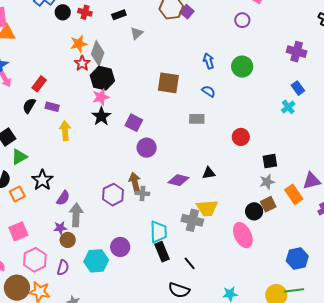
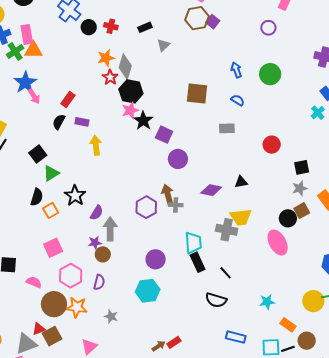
black star: (101, 116) -> (143, 121), moved
cyan hexagon: (96, 261) -> (148, 291), moved

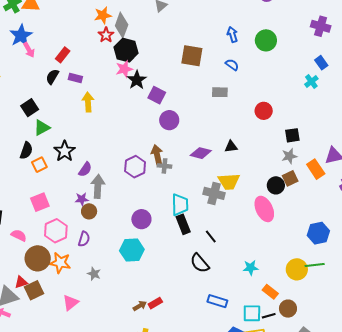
black semicircle: (216, 300) -> (200, 263), turned 30

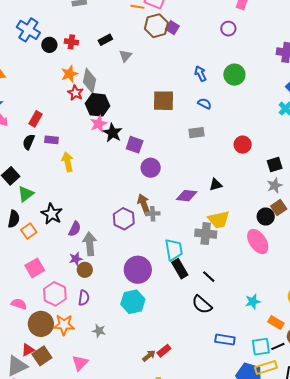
purple circle: (141, 219) -> (138, 270), size x1.4

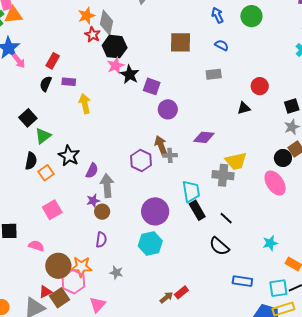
black triangle: (216, 185) -> (244, 108), moved
pink hexagon: (55, 294) -> (73, 282), moved

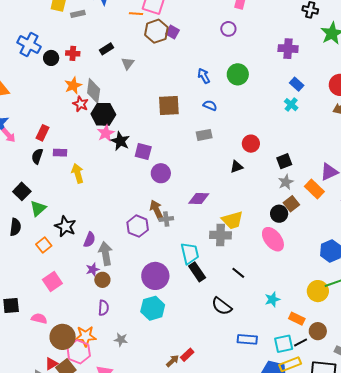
black semicircle: (31, 161) -> (15, 227), moved
black line: (226, 218) -> (238, 273), moved

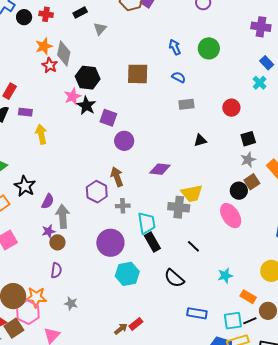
black hexagon: (103, 114) -> (88, 78), moved
gray rectangle: (204, 135) -> (186, 104), moved
red circle: (251, 144) -> (231, 108), moved
gray cross: (166, 219) -> (123, 206), moved
cyan hexagon: (153, 308) -> (127, 274), moved

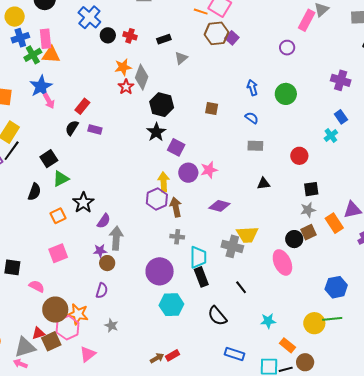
brown square: (138, 74) -> (212, 108), size x0.6
pink star: (72, 96) -> (209, 170), moved
yellow arrow: (41, 134) -> (164, 182), moved
purple hexagon: (97, 192) -> (157, 199), moved

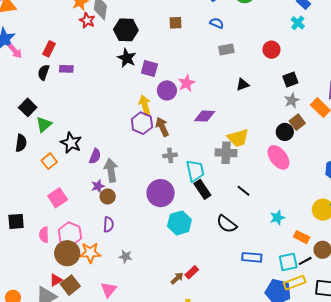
pink semicircle: (37, 286) -> (44, 235), turned -105
pink hexagon: (68, 328) -> (70, 234), moved

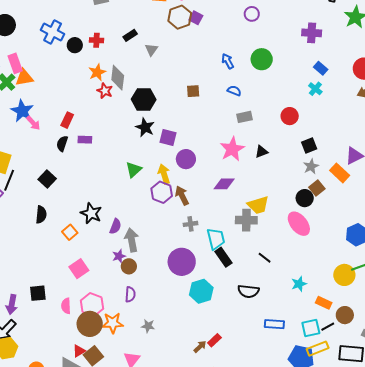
pink star: (186, 83) -> (232, 149), moved, size x1.4
green triangle: (44, 124) -> (134, 170), moved
black semicircle: (227, 224) -> (248, 291), turned -30

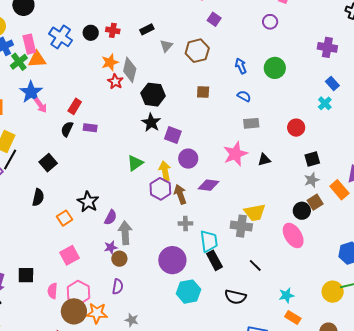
brown hexagon: (180, 17) -> (197, 51), moved
blue cross: (53, 32) -> (61, 37), moved
purple diamond: (224, 184) -> (208, 185), moved
orange rectangle: (324, 303) -> (293, 318), moved

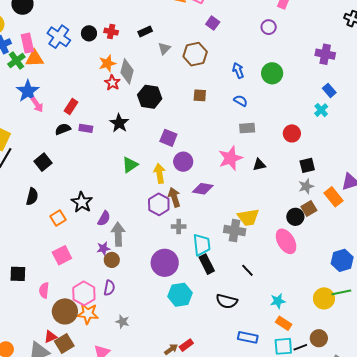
black star: (151, 122) -> (119, 123), moved
black semicircle: (67, 129) -> (63, 129), turned 42
purple hexagon: (160, 189) -> (159, 204), moved
pink hexagon: (78, 293) -> (84, 293), moved

